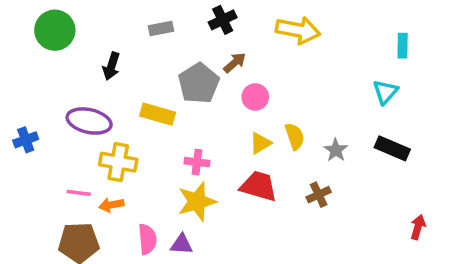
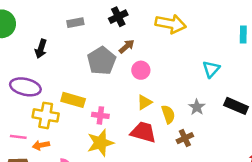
cyan triangle: (385, 92) -> (211, 69), moved
yellow rectangle: (158, 114) -> (73, 100), moved
yellow semicircle: (295, 136) -> (168, 114), moved

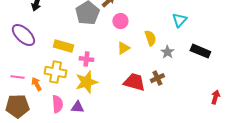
purple ellipse: (25, 87) -> (23, 35), turned 30
yellow semicircle: (168, 114) -> (150, 38), moved
yellow cross: (46, 115) -> (55, 72), moved
red trapezoid: (143, 132) -> (134, 82), moved
orange arrow: (41, 145) -> (36, 84), turned 72

